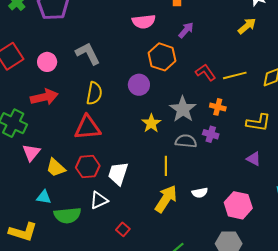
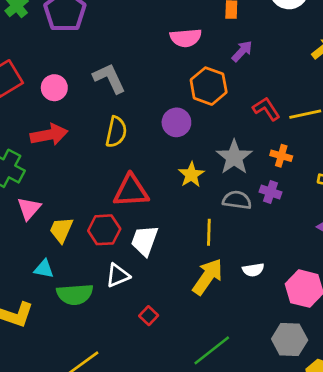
red triangle: (87, 128) -> (131, 191), moved
yellow trapezoid: (56, 168) -> (61, 230), turned 70

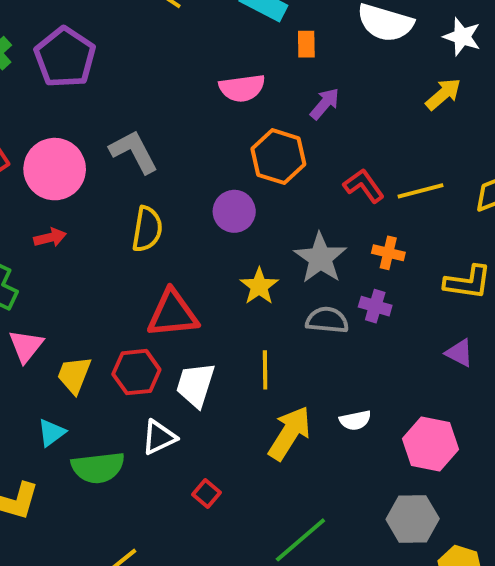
pink circle: (54, 88) -> (55, 169), size x1.6
red arrow: (49, 135) -> (50, 238), size x0.6
yellow line: (209, 232) -> (265, 370), moved
cyan triangle: (44, 269) -> (51, 433), turned -45

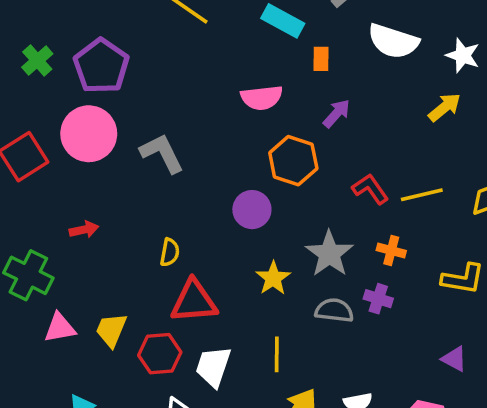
pink circle: (55, 169) -> (89, 134), moved
yellow semicircle: (147, 229) -> (170, 252), moved, size x0.7
pink triangle: (26, 346) -> (60, 328), turned 40
purple triangle: (459, 353) -> (454, 359), moved
yellow trapezoid: (74, 375) -> (111, 330), moved

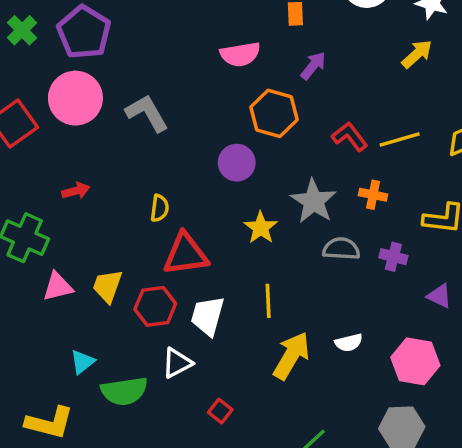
purple cross: (378, 299) -> (393, 257), moved
gray semicircle: (334, 310) -> (341, 249), moved

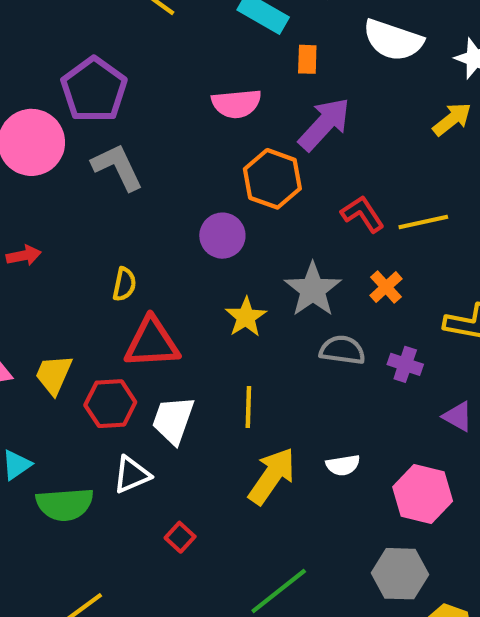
purple pentagon: (84, 32) -> (94, 90), moved
purple arrow: (313, 66) -> (324, 124), size x1.6
orange cross: (373, 195) -> (386, 287), turned 32

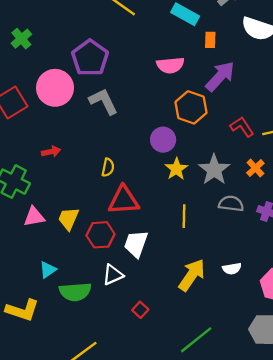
yellow star: (246, 317) -> (176, 169), moved
yellow line: (248, 407) -> (184, 216), moved

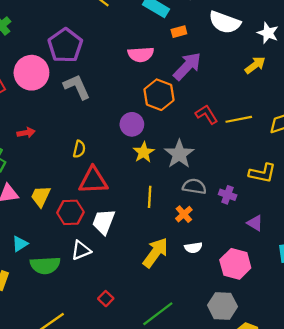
orange rectangle: (210, 40) -> (179, 32), turned 72
orange cross: (255, 168) -> (184, 214), moved
red square: (140, 310) -> (106, 299), moved

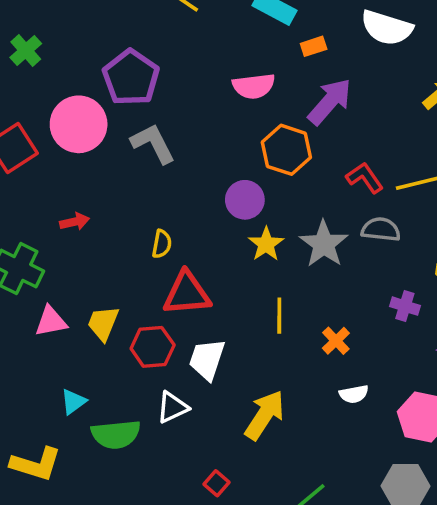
gray semicircle: (194, 186) -> (381, 229), moved
yellow arrow: (155, 253) -> (265, 415), moved

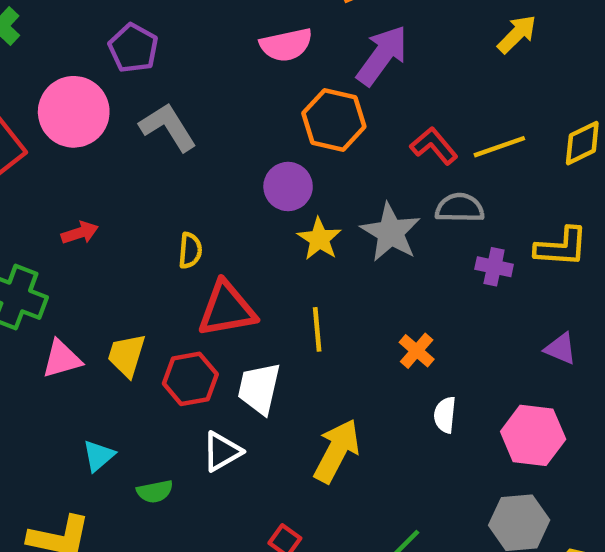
purple pentagon: (131, 78) -> (133, 48), size x0.7
purple cross: (405, 306) -> (494, 267), moved
yellow line: (279, 316) -> (317, 329), moved
white semicircle: (354, 394) -> (445, 415), turned 112
green semicircle: (116, 434) -> (155, 491), size x0.6

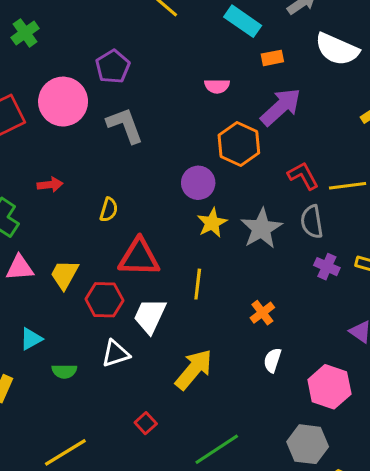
pink semicircle: (286, 45) -> (217, 86), size x0.7
gray semicircle: (460, 208) -> (312, 222), turned -112
yellow semicircle: (190, 251) -> (109, 210), moved

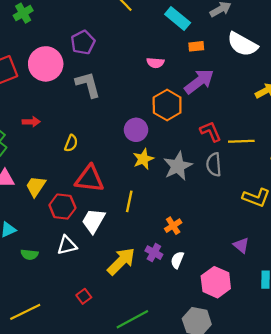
purple cross: (327, 267) -> (154, 253), moved

